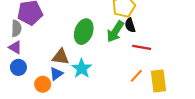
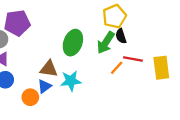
cyan star: (82, 68) -> (71, 81), turned 30
orange line: (136, 76) -> (117, 68), moved
yellow rectangle: (159, 81) -> (161, 68), moved

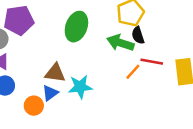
green ellipse: (73, 43) -> (76, 27), moved
green arrow: (106, 43) -> (120, 43), turned 75

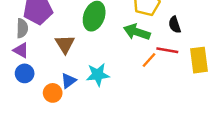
black semicircle: (138, 35) -> (175, 25), moved
brown triangle: (55, 73) -> (65, 44), moved, turned 50

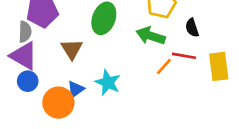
purple triangle: (21, 50) -> (24, 56), size x1.6
cyan star: (98, 75) -> (108, 82), turned 30
orange circle: (53, 93) -> (58, 103), size x1.5

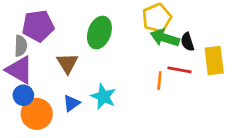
green arrow: (151, 36) -> (165, 38), moved
orange line: (164, 66) -> (159, 81), turned -36
yellow rectangle: (219, 66) -> (214, 61), moved
orange circle: (58, 103) -> (37, 114), moved

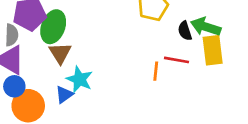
green ellipse: (99, 33) -> (53, 27), moved
green arrow: (165, 38) -> (206, 27), moved
cyan star: (103, 97) -> (79, 79), moved

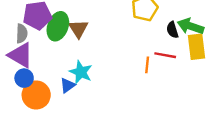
brown triangle: (60, 53) -> (78, 29), moved

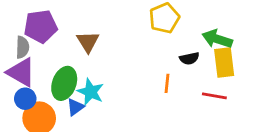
green ellipse: (58, 26) -> (64, 83), moved
black semicircle: (172, 30) -> (189, 58), moved, turned -84
red line: (165, 55) -> (214, 96), moved

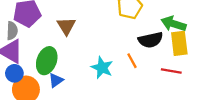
black semicircle: (189, 58) -> (150, 40), size x1.5
orange line: (167, 83) -> (132, 61), turned -35
cyan star: (91, 92) -> (102, 68), moved

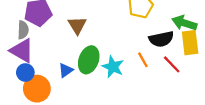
green ellipse: (47, 61) -> (89, 60), moved
red line: (171, 71) -> (172, 64), moved, turned 36
blue triangle: (56, 80) -> (66, 70), moved

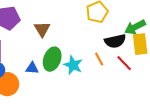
green arrow: (184, 23) -> (135, 27), turned -45
blue triangle: (66, 70) -> (32, 68), turned 40

